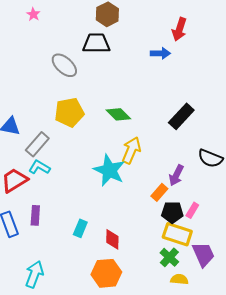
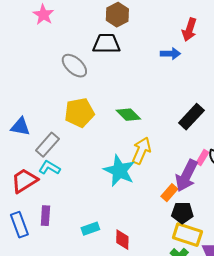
pink star: (33, 14) -> (43, 15), size x1.5
purple arrow: (176, 175) -> (186, 176), size x1.5
pink rectangle: (192, 210) -> (202, 158), moved
cyan rectangle: (80, 228) -> (90, 229), turned 48

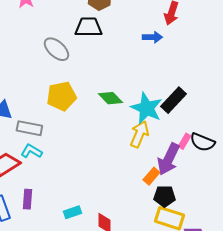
gray rectangle: (47, 145) -> (29, 128), turned 60
yellow arrow: (141, 151) -> (139, 134), moved
cyan star: (119, 171) -> (146, 108), moved

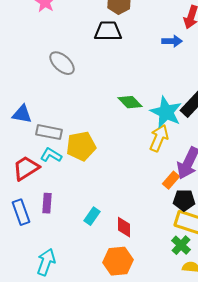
gray ellipse: (56, 49) -> (62, 63), moved
yellow pentagon: (61, 96) -> (81, 146), moved
cyan rectangle: (72, 212) -> (92, 216), turned -36

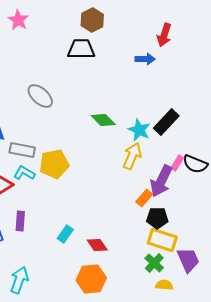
gray ellipse: (62, 63) -> (40, 96), moved
cyan star: (166, 112) -> (139, 130), size x0.7
red diamond: (124, 227) -> (97, 245), turned -35

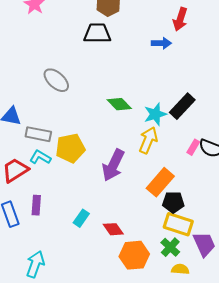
cyan star: (139, 130) -> (155, 114), turned 30
purple arrow: (161, 181) -> (113, 165), moved
orange rectangle: (144, 198) -> (160, 182), size x1.6
orange hexagon: (91, 279) -> (134, 255), moved

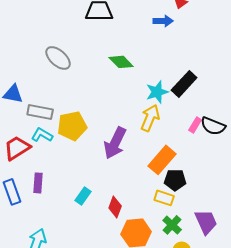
green diamond: (119, 104) -> (121, 62), moved
yellow rectangle: (178, 224) -> (164, 198), moved, size x0.7
red diamond: (113, 229) -> (115, 207), turned 55

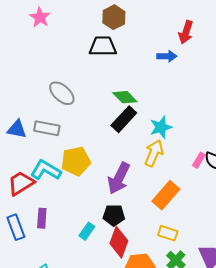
black rectangle: (184, 84) -> (124, 119), moved
gray rectangle: (40, 112) -> (47, 128), moved
cyan L-shape: (42, 135) -> (46, 170), size x1.4
black pentagon: (175, 180) -> (114, 215), moved
red diamond: (115, 207) -> (119, 242), size x1.4

